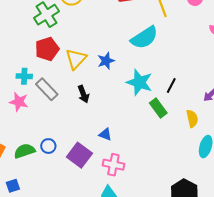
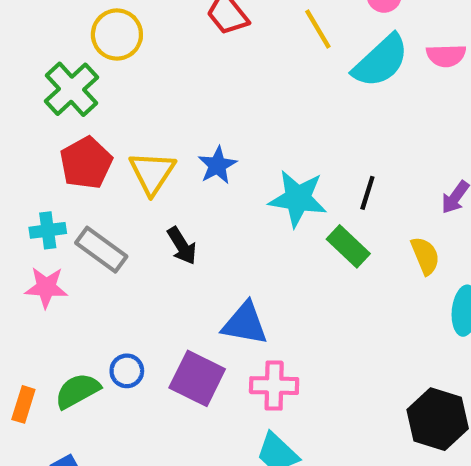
cyan semicircle: (144, 38) -> (381, 61), moved
blue triangle: (105, 134) -> (245, 324), size x1.6

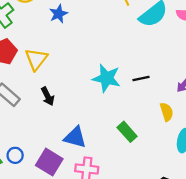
blue star: (217, 165) -> (58, 14), moved
black line: (367, 193) -> (141, 79), turned 56
green rectangle: (348, 246) -> (127, 132), moved

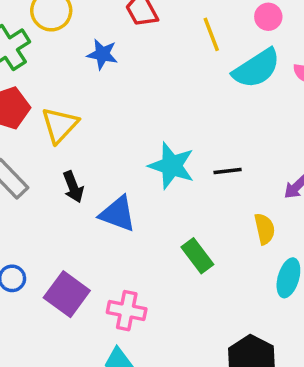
blue star: (58, 14) -> (102, 54), turned 30
blue triangle: (75, 137) -> (118, 214), moved

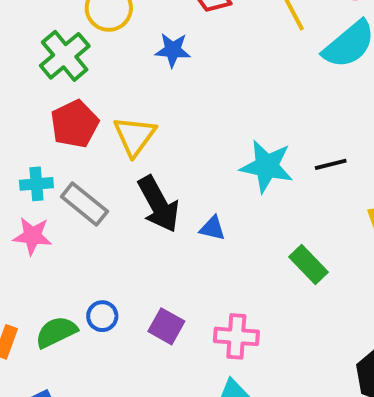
black arrow: (73, 187) -> (159, 204), size x1.6
blue triangle: (118, 214) -> (213, 228), size x0.6
purple square: (67, 294) -> (166, 326), size x0.7

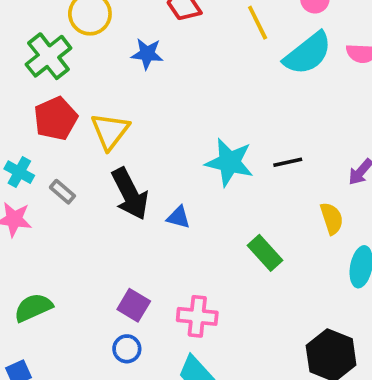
cyan cross: (36, 184) -> (19, 172), turned 32
gray rectangle: (84, 204) -> (62, 192), size x0.6
blue circle: (102, 316) -> (127, 349), moved

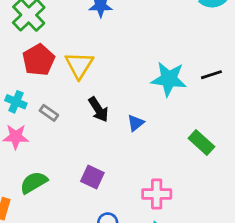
black arrow: (130, 194) -> (98, 109), size x0.7
blue triangle: (178, 217) -> (136, 123), turned -48
purple square: (134, 305) -> (92, 177), moved
green semicircle: (33, 308) -> (34, 182), moved

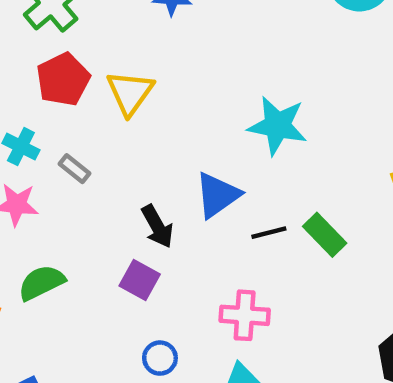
black line: (211, 75) -> (269, 233), moved
black arrow: (98, 109) -> (157, 226), moved
blue triangle: (136, 123) -> (217, 195), size x1.6

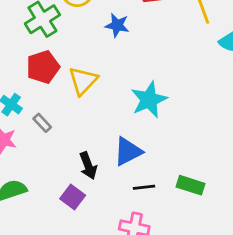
cyan star: (277, 126) -> (149, 100), moved, turned 30
black line: (269, 233) -> (144, 187), moved
green rectangle: (325, 235) -> (191, 185), turned -36

